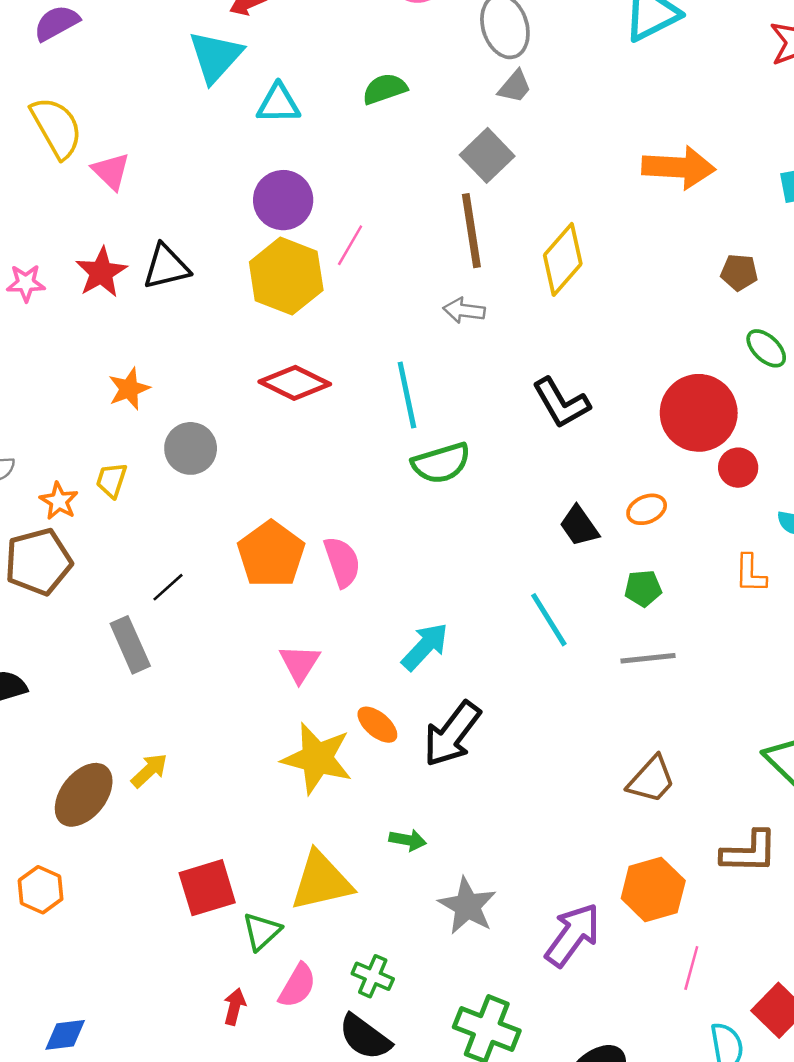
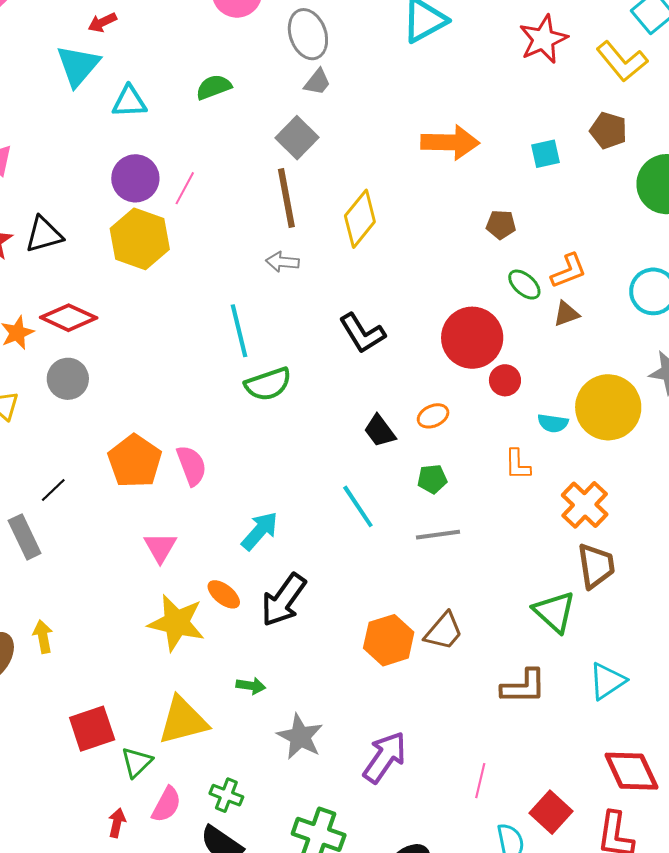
pink line: (350, 245) -> (185, 188), moved
red diamond: (295, 383) -> (69, 318), moved
yellow arrow: (149, 770) -> (43, 637), turned -56
orange hexagon: (653, 889) -> (389, 640), moved

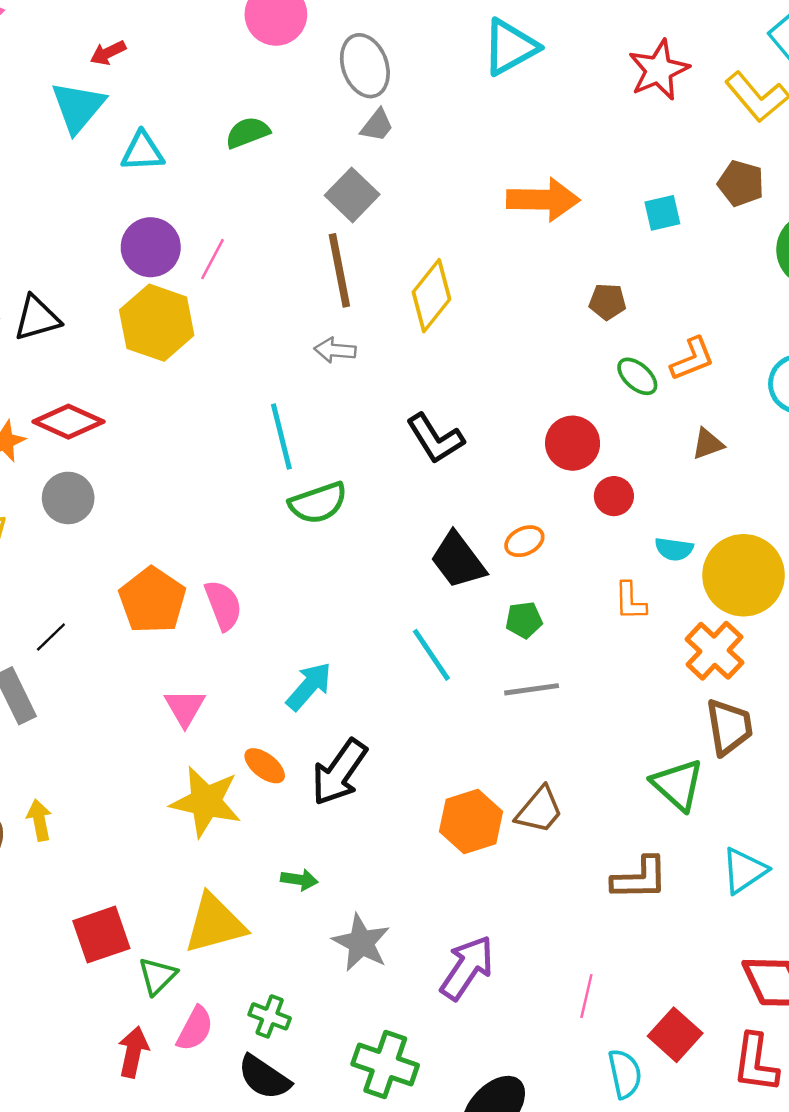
brown triangle: (566, 314) -> (708, 444), moved
red circle: (472, 338) -> (573, 443), size x0.7
yellow circle: (608, 407) -> (744, 575), moved
black trapezoid: (380, 431) -> (458, 560), size x1.4
red arrow: (117, 823) -> (133, 1052), size x1.4

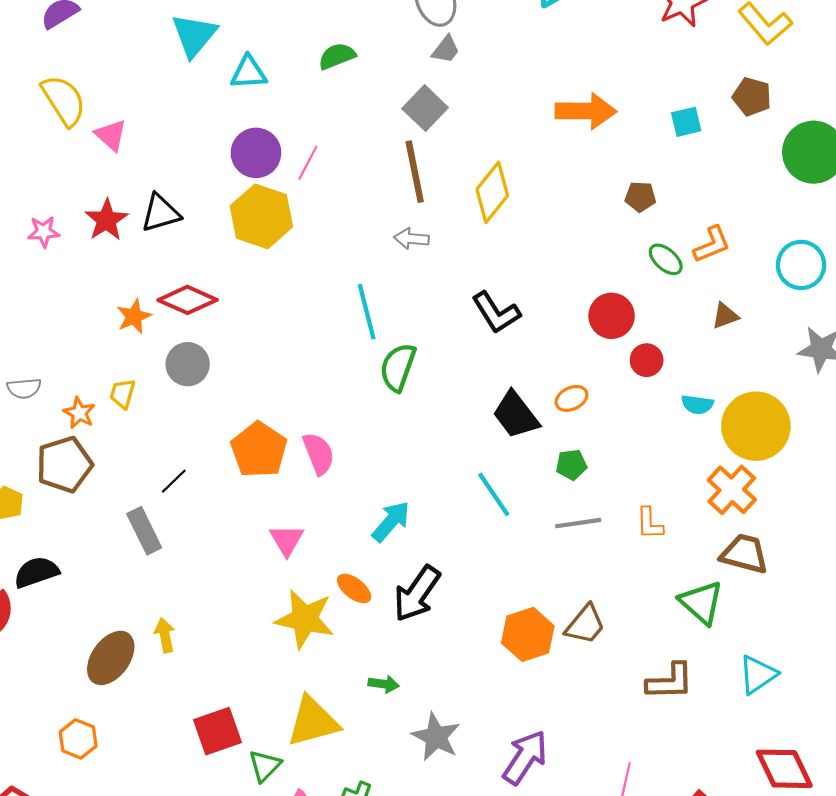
green semicircle: (318, 503) -> (398, 367), turned 129
orange L-shape: (630, 601) -> (650, 523), moved
brown trapezoid: (729, 727) -> (744, 554), turned -66

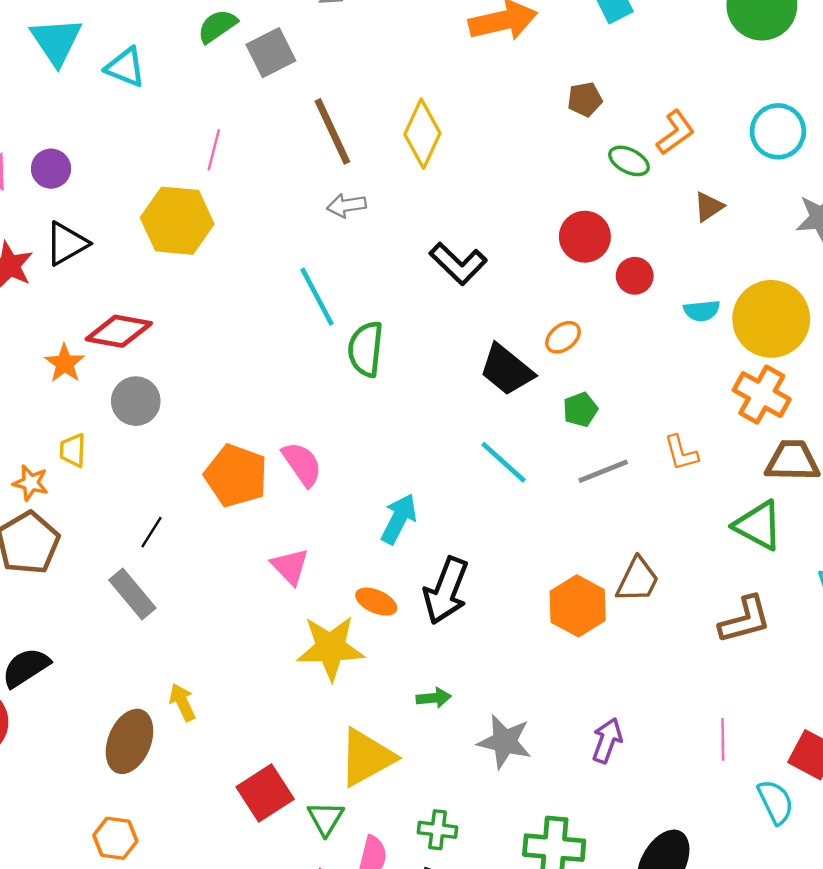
cyan triangle: (249, 72) -> (125, 67), turned 39
gray square: (425, 108) -> (271, 53), moved, turned 33
purple circle: (256, 153) -> (51, 169), moved, size x0.7
purple arrow: (525, 757) -> (607, 740), size x0.7

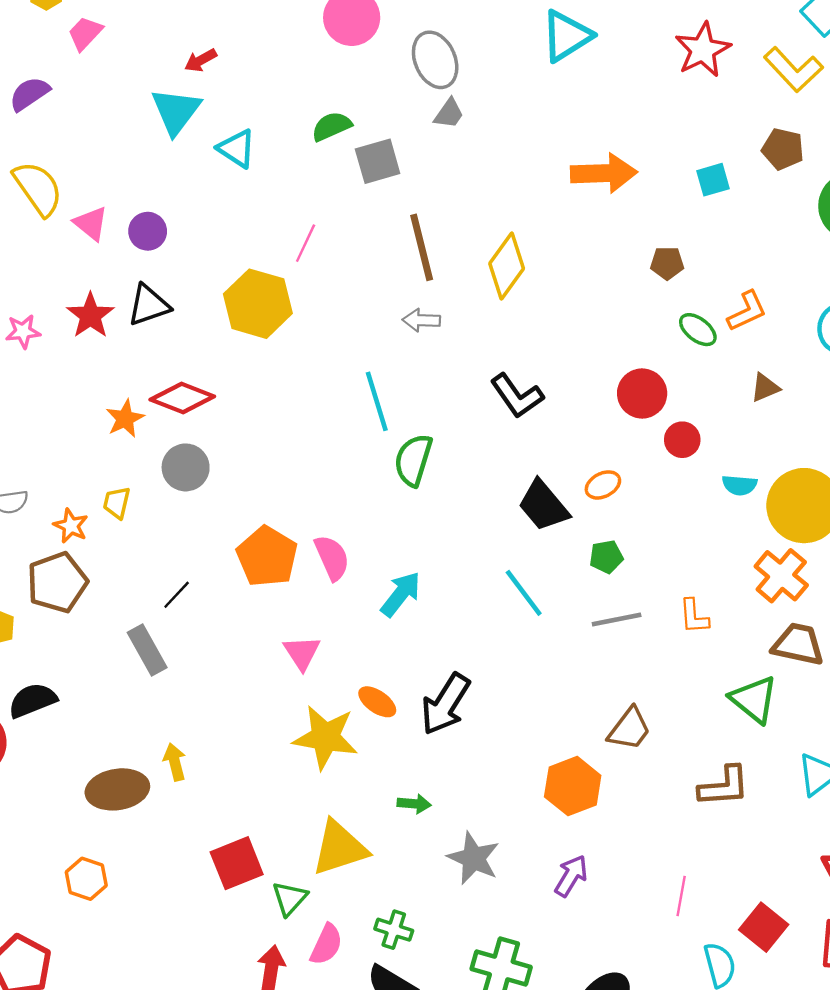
cyan arrow: (399, 519) -> (401, 594), moved
orange hexagon: (578, 606) -> (573, 786), moved
brown ellipse: (129, 741) -> (117, 789), turned 48

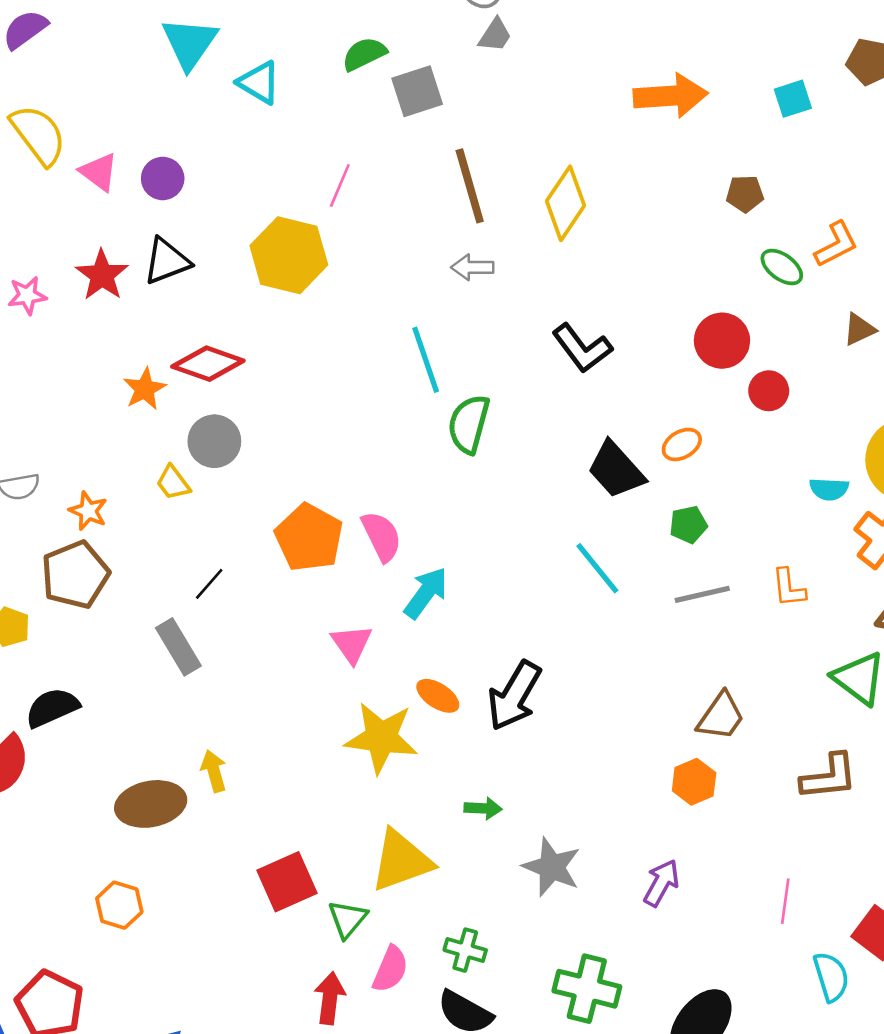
cyan semicircle: (739, 485) -> (829, 489), moved
yellow trapezoid: (117, 503) -> (173, 483), moved, turned -48
cyan arrow: (401, 594) -> (426, 593), moved
orange hexagon: (573, 786) -> (694, 782), moved, size x0.7

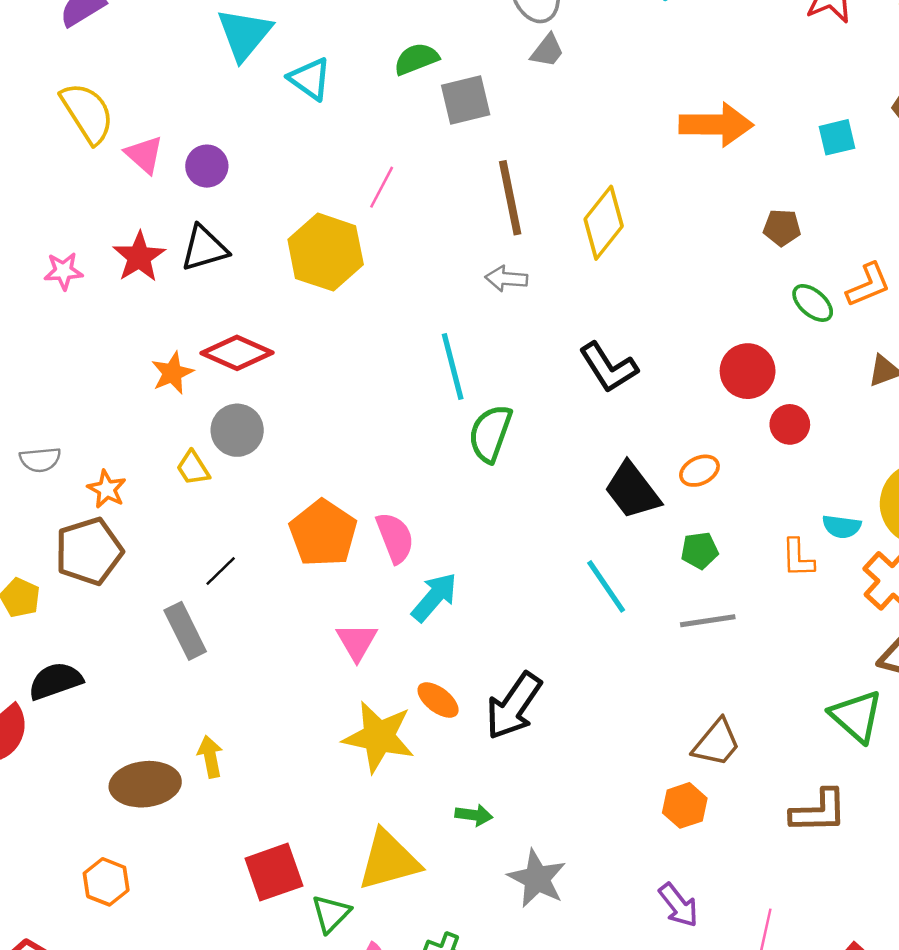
orange L-shape: (789, 588) -> (798, 558), moved
purple arrow: (661, 883) -> (678, 905), moved, turned 108

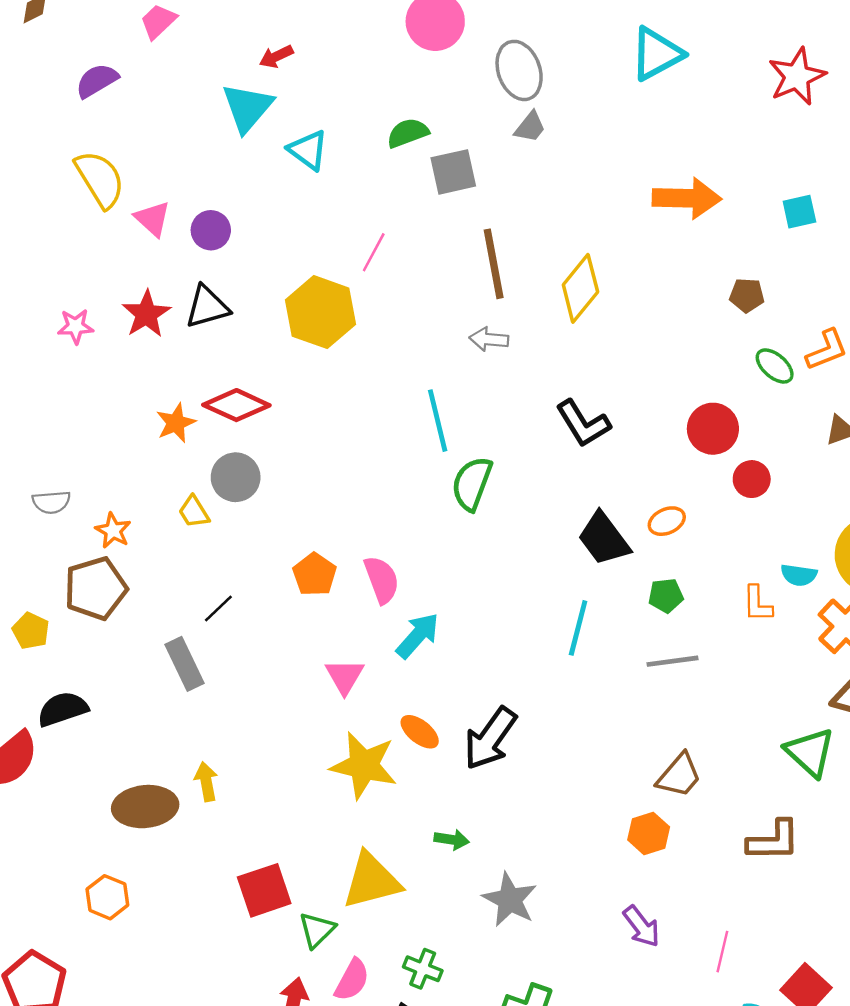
orange pentagon: (323, 533) -> (315, 574), size x0.7
cyan line: (606, 586) -> (578, 628), turned 48

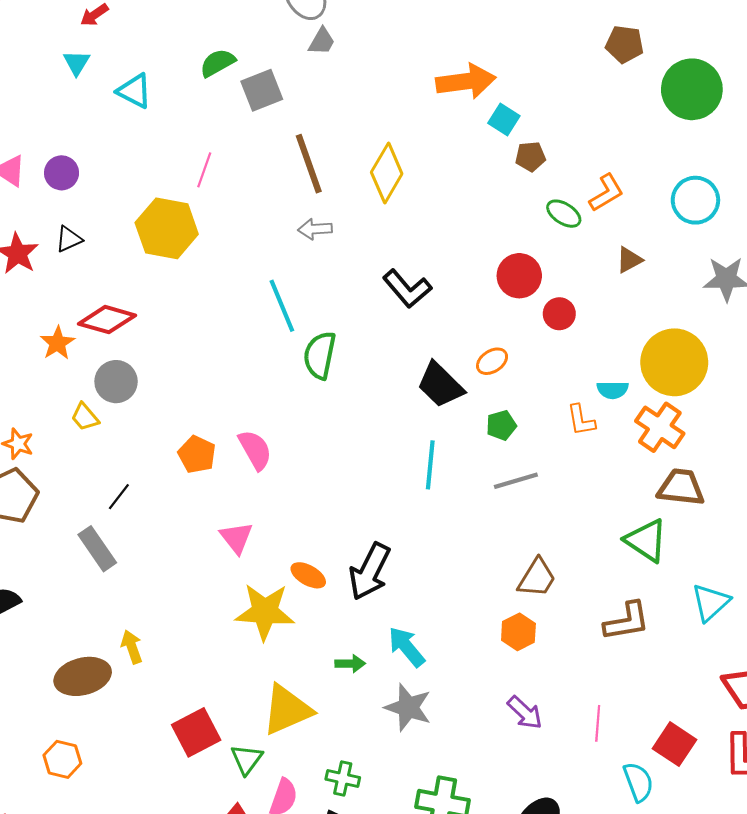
cyan triangle: (247, 108) -> (76, 63), size x0.6
cyan square: (799, 212) -> (504, 120), moved, turned -36
black triangle: (207, 307) -> (69, 239), size x0.7
cyan arrow: (418, 636) -> (406, 647), moved, turned -72

